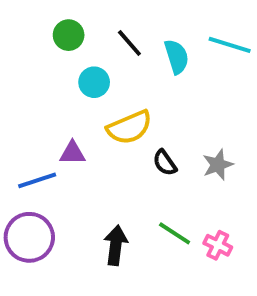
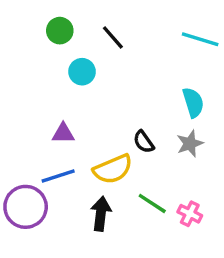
cyan semicircle: (177, 57) -> (193, 102), moved
yellow semicircle: (129, 127) -> (113, 169), moved
blue line: (37, 180) -> (58, 176), moved

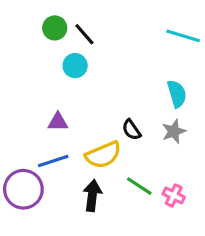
black line: (113, 37) -> (84, 34), moved

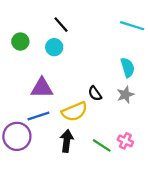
green circle: (55, 28) -> (20, 42), moved
purple triangle: (58, 122) -> (42, 88), size x1.5
green line: (139, 186) -> (102, 145), moved

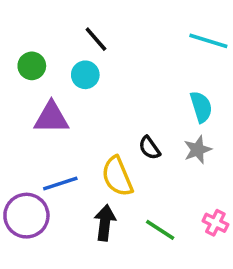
purple triangle: (42, 88) -> (51, 118), moved
yellow semicircle: (75, 112) -> (117, 176), turned 90
pink cross: (125, 141) -> (215, 223), moved

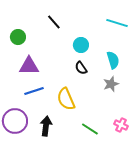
cyan circle: (85, 75) -> (81, 45), moved
black semicircle: (149, 148) -> (81, 68), moved
blue line: (60, 184) -> (34, 91), moved
black arrow: (105, 223) -> (46, 126), moved

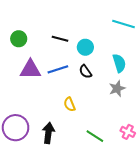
black line: (54, 22) -> (60, 39), moved, turned -35
blue line: (34, 91) -> (58, 69), moved
yellow semicircle: (66, 99) -> (70, 104), size x0.6

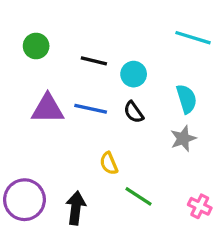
green circle: (19, 39) -> (36, 46), moved
blue line: (58, 69) -> (91, 109), turned 30
green line: (95, 136) -> (139, 196), moved

